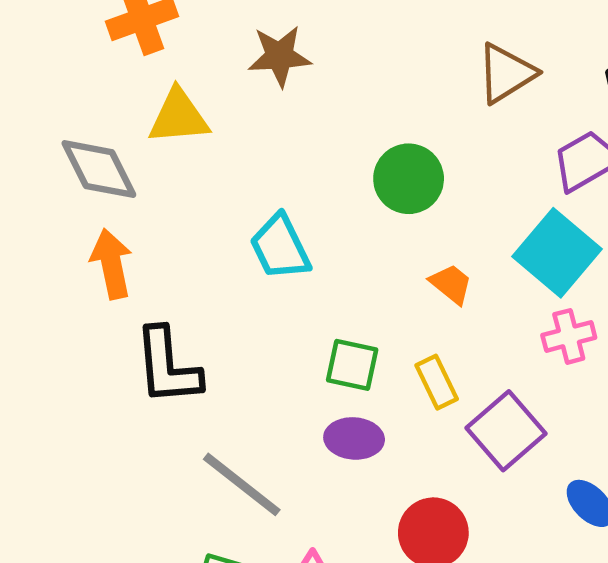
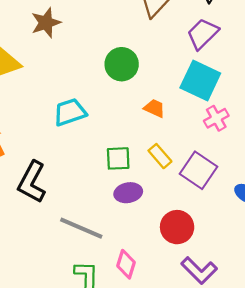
cyan trapezoid: (280, 247) -> (70, 112), turned 112
black L-shape: (168, 366) -> (32, 182), turned 48

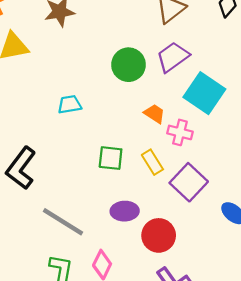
purple trapezoid: (203, 34) -> (173, 57), moved
cyan trapezoid: (70, 112) -> (70, 104), size x0.7
pink cross: (216, 118) -> (180, 132), moved, turned 35
purple ellipse: (128, 193) -> (125, 211), moved

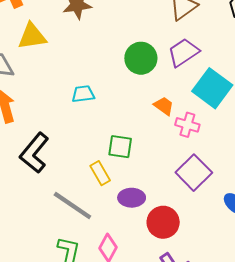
yellow rectangle: (152, 162) -> (100, 173), moved

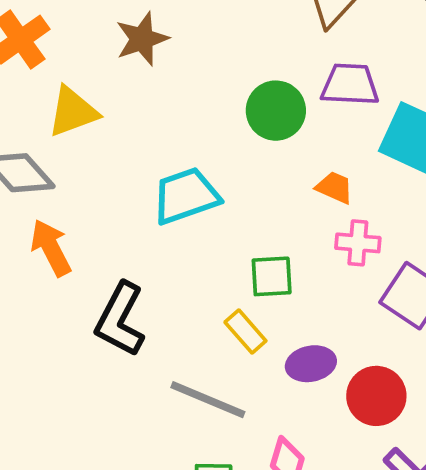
purple trapezoid: (183, 52) -> (350, 85), turned 48
cyan trapezoid: (83, 94) -> (186, 196), size x1.6
pink cross: (187, 125) -> (358, 243), moved

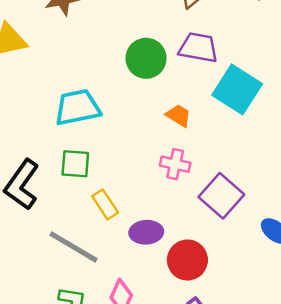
pink cross: (358, 243) -> (175, 164), moved
green square: (272, 276) -> (75, 164), moved

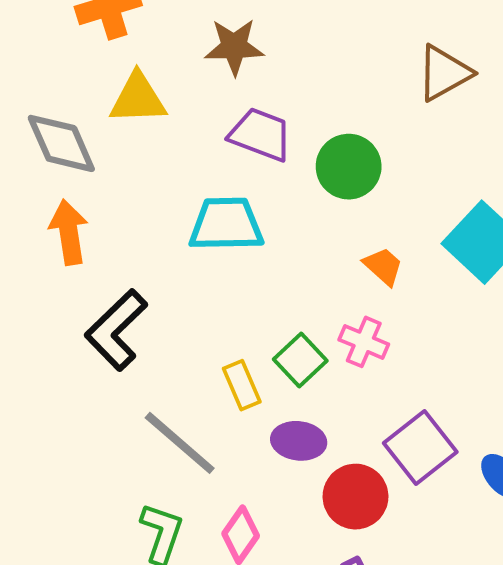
purple trapezoid: (198, 48) -> (261, 135), moved
green square: (75, 164) -> (300, 360), moved, turned 32
purple square: (221, 196) -> (420, 447), moved

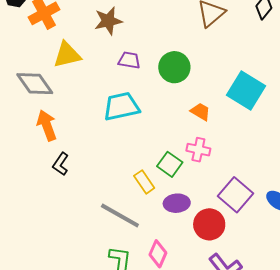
purple trapezoid: (261, 135) -> (129, 60), size x0.7
black L-shape: (116, 330) -> (61, 164), moved, size x0.6

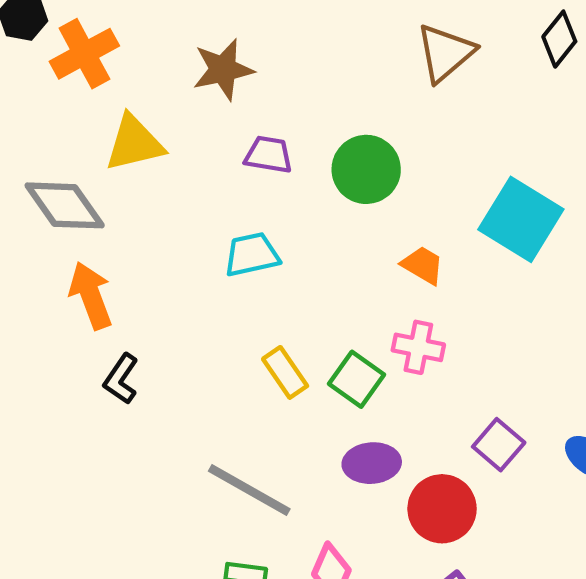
cyan trapezoid: (121, 106) -> (252, 255), size x0.7
yellow rectangle: (144, 182) -> (285, 372), moved
purple square: (236, 195) -> (499, 445), size x0.7

